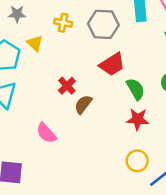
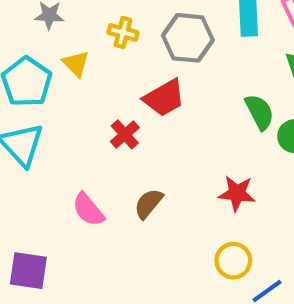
red trapezoid: (112, 64) -> (164, 98), moved
green semicircle: (136, 89) -> (260, 112), moved
brown semicircle: (83, 104) -> (149, 204), moved

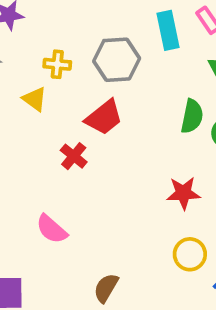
yellow triangle: (76, 64) -> (35, 99), moved
green semicircle: (260, 112) -> (192, 116), turned 48
brown semicircle: (149, 204) -> (106, 288), moved

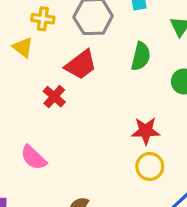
green semicircle: (192, 116) -> (141, 56), moved
yellow circle: (190, 254) -> (150, 166), moved

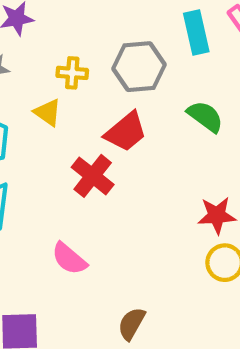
green semicircle: (141, 56) -> (205, 116), turned -64
red cross: (54, 97) -> (93, 176), size x1.4

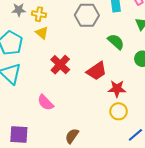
yellow cross: (72, 73) -> (39, 14), moved
red trapezoid: (126, 132) -> (97, 71), moved

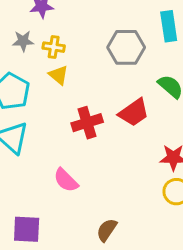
red cross: (60, 65) -> (87, 123), turned 30
red trapezoid: (97, 71) -> (134, 113), moved

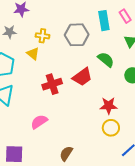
yellow cross: (54, 47) -> (42, 36), moved
pink semicircle: (66, 180) -> (39, 122), turned 102

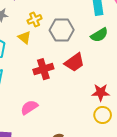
gray hexagon: (77, 35) -> (62, 30), moved
yellow cross: (42, 36) -> (35, 19), turned -32
green semicircle: (106, 60) -> (99, 35), moved, turned 108

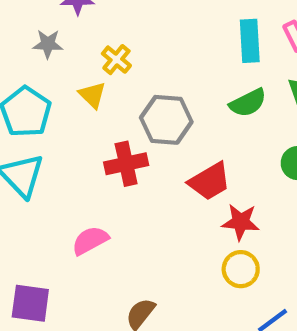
yellow cross: (35, 19) -> (116, 60), turned -32
gray hexagon: (62, 30) -> (166, 120), moved
red trapezoid: (74, 62) -> (210, 181), moved

